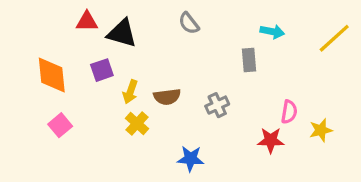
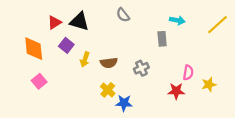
red triangle: (87, 22) -> (54, 23), moved, turned -32
purple square: (102, 70) -> (66, 45), turned -32
yellow cross: (137, 124) -> (108, 90), moved

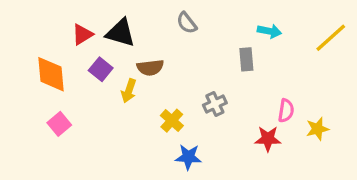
brown semicircle: (109, 63) -> (150, 68), moved
yellow cross: (108, 90) -> (172, 121), moved

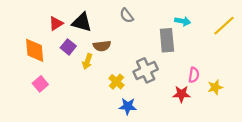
gray rectangle: (246, 59) -> (167, 40), size x1.5
gray cross: (215, 104) -> (146, 70), size x1.5

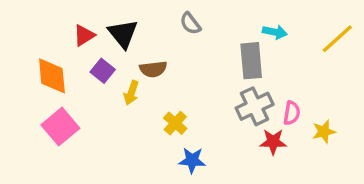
black triangle: (82, 22) -> (123, 34), turned 35
gray cross: (146, 70) -> (255, 106), moved
pink square: (40, 84) -> (60, 127), size x1.5

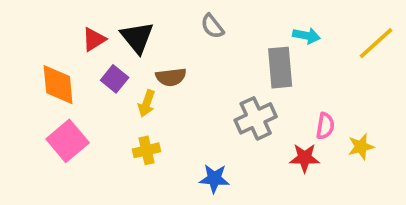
gray cross: (255, 106) -> (256, 118), moved
yellow cross: (175, 123) -> (147, 150), moved, turned 35

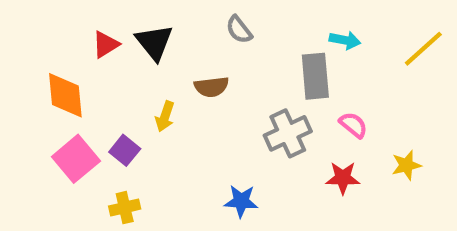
brown semicircle: (171, 77) -> (211, 87), moved
purple square: (115, 79) -> (125, 150), moved
pink semicircle: (325, 126) -> (353, 125), moved, turned -60
yellow cross: (147, 150) -> (125, 208), moved

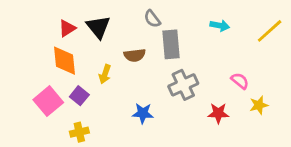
gray rectangle: (315, 76) -> (171, 44), moved
orange diamond: (65, 95) -> (65, 61), moved
pink semicircle: (353, 125) -> (240, 81), moved
blue star: (241, 201) -> (143, 113), moved

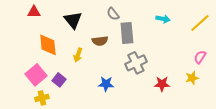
red triangle: (67, 28) -> (34, 12), moved, turned 32
pink semicircle: (240, 81) -> (200, 57), moved, turned -96
purple square: (79, 96) -> (59, 80), moved
yellow cross: (79, 132) -> (42, 98), moved

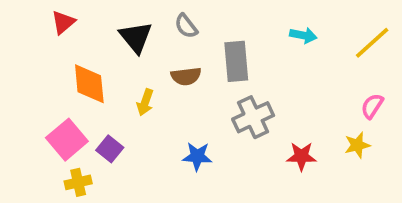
red triangle: (34, 12) -> (63, 22), turned -40
gray semicircle: (113, 14) -> (186, 26), moved

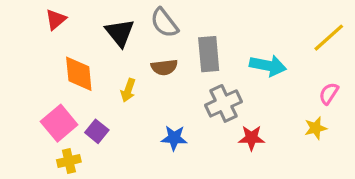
gray semicircle: (186, 26) -> (164, 23), size x1.4
cyan arrow: (303, 35) -> (268, 66), moved, size x1.5
red star: (301, 156) -> (251, 138), moved

